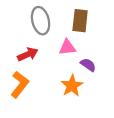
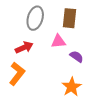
gray ellipse: (41, 21) -> (35, 18), turned 30
orange star: (72, 86) -> (72, 87), moved

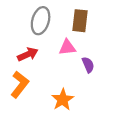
purple semicircle: (77, 57) -> (88, 65), turned 32
orange star: (72, 87) -> (63, 100), moved

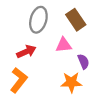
brown rectangle: (80, 21) -> (76, 20), turned -40
orange star: (63, 100) -> (71, 82), moved, turned 30

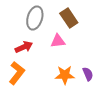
purple semicircle: (83, 61) -> (88, 74), moved

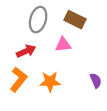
brown rectangle: (69, 18) -> (75, 20), turned -30
orange star: (65, 75) -> (50, 82), moved

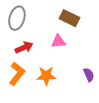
gray ellipse: (38, 20) -> (17, 18), moved

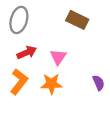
pink triangle: (58, 41) -> (58, 57), moved, turned -49

